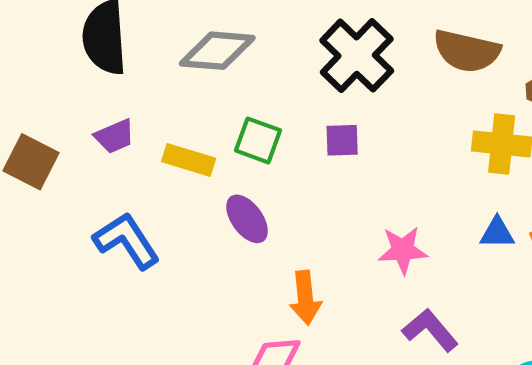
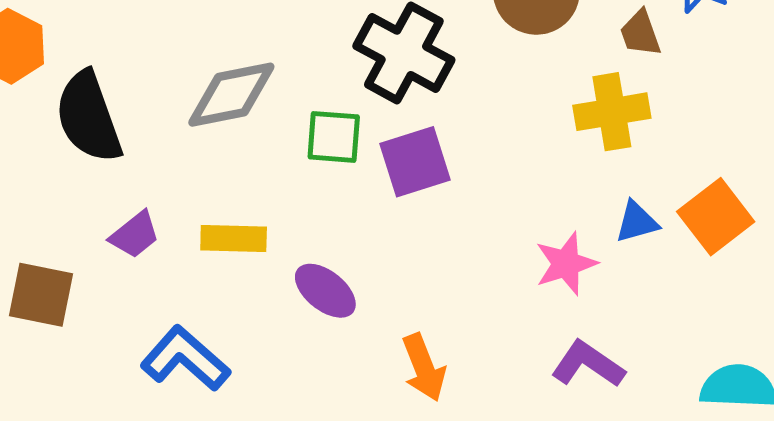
green square: (258, 140) -> (334, 137), moved
purple square: (342, 140) -> (415, 162), size x1.5
pink star: (403, 250) -> (566, 264), moved

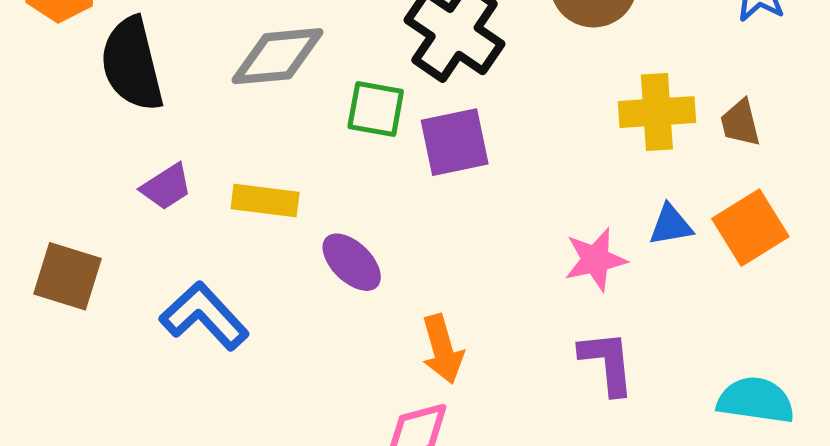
brown trapezoid: (640, 33) -> (740, 123), moved
brown square: (41, 295) -> (68, 276), moved
purple L-shape: (588, 364) -> (607, 363), turned 44

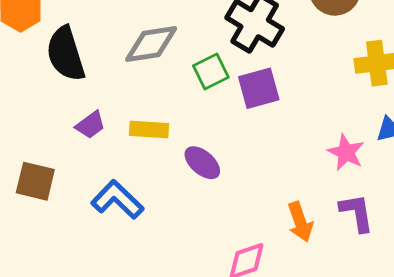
green square: (376, 109) -> (211, 71), turned -33
pink star: (595, 260) -> (346, 152), turned -30
orange arrow: (442, 349) -> (300, 222), moved

